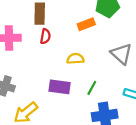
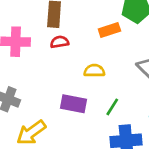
red semicircle: (45, 36) -> (60, 42), turned -112

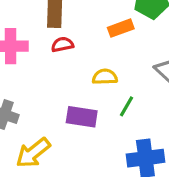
green line: (112, 107) -> (126, 106), moved

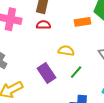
purple rectangle: (82, 117) -> (46, 73), turned 36

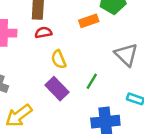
yellow semicircle: (66, 51) -> (59, 59), moved, turned -112

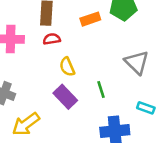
orange rectangle: (89, 21) -> (90, 19), moved
green line: (92, 81) -> (101, 90), turned -49

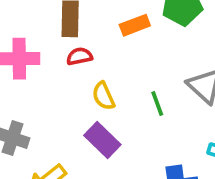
green line: (101, 90) -> (157, 103), moved

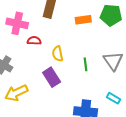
red semicircle: (79, 56) -> (34, 41), moved

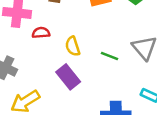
green line: (86, 64) -> (110, 56), turned -56

